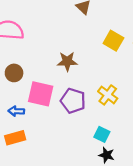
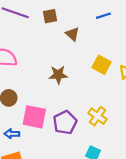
brown star: (67, 61) -> (58, 75), moved
purple pentagon: (73, 101) -> (65, 122), turned 30

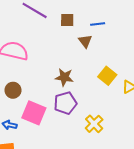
blue line: (103, 16) -> (98, 24), moved
purple pentagon: (65, 122) -> (65, 103), moved

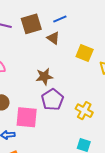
brown square: (67, 20) -> (31, 24), size x1.5
yellow square: (107, 76) -> (85, 53), moved

